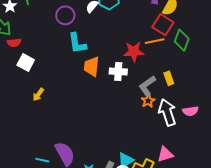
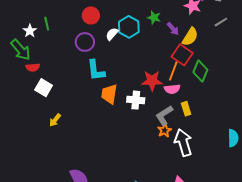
orange line: (155, 41) -> (173, 71), turned -60
pink semicircle: (190, 111) -> (172, 89), moved

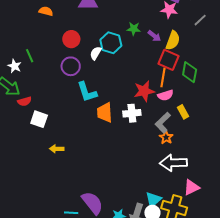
yellow arrow: (55, 120) -> (57, 149), turned 64
white arrow: (183, 143) -> (173, 163), moved, turned -64

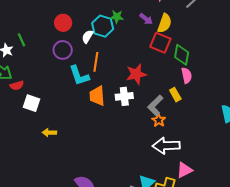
green star: (134, 29) -> (117, 17), moved
orange line: (163, 77) -> (96, 62), moved
pink semicircle: (165, 95) -> (187, 75), moved, turned -84

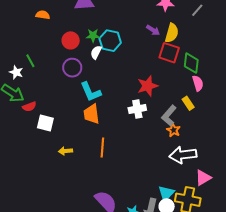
green star: (117, 17) -> (93, 36), moved
orange line: (96, 62) -> (102, 148), moved
orange trapezoid: (97, 96) -> (92, 114), moved

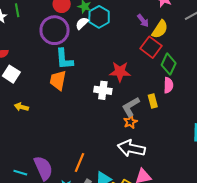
purple circle: (72, 68) -> (55, 30), size x1.5
orange line: (102, 148) -> (80, 163), moved

